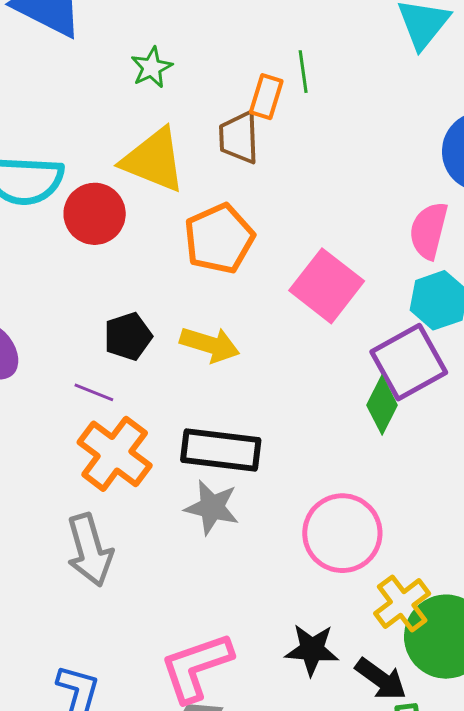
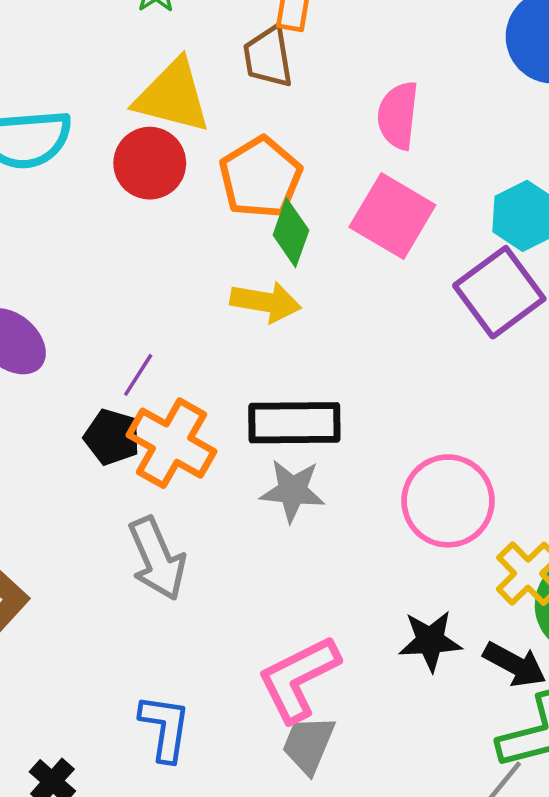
red circle: (95, 214) -> (150, 163), moved
pink semicircle: (429, 231) -> (398, 115), moved
black pentagon: (128, 336) -> (112, 437), moved, turned -30
purple line: (94, 392) -> (138, 375), turned -72
green diamond: (382, 405) -> (291, 233), moved

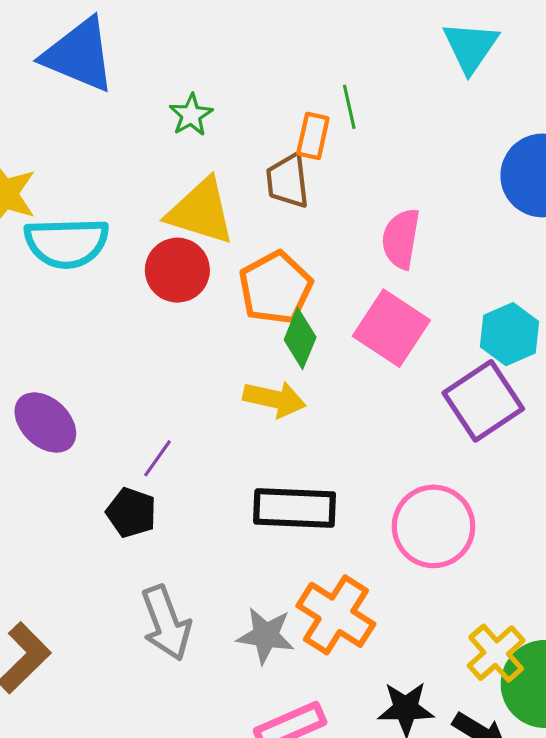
orange cross: (172, 443) -> (336, 615), moved
gray star: (293, 491) -> (266, 636), moved
pink circle: (448, 501) -> (434, 526), moved

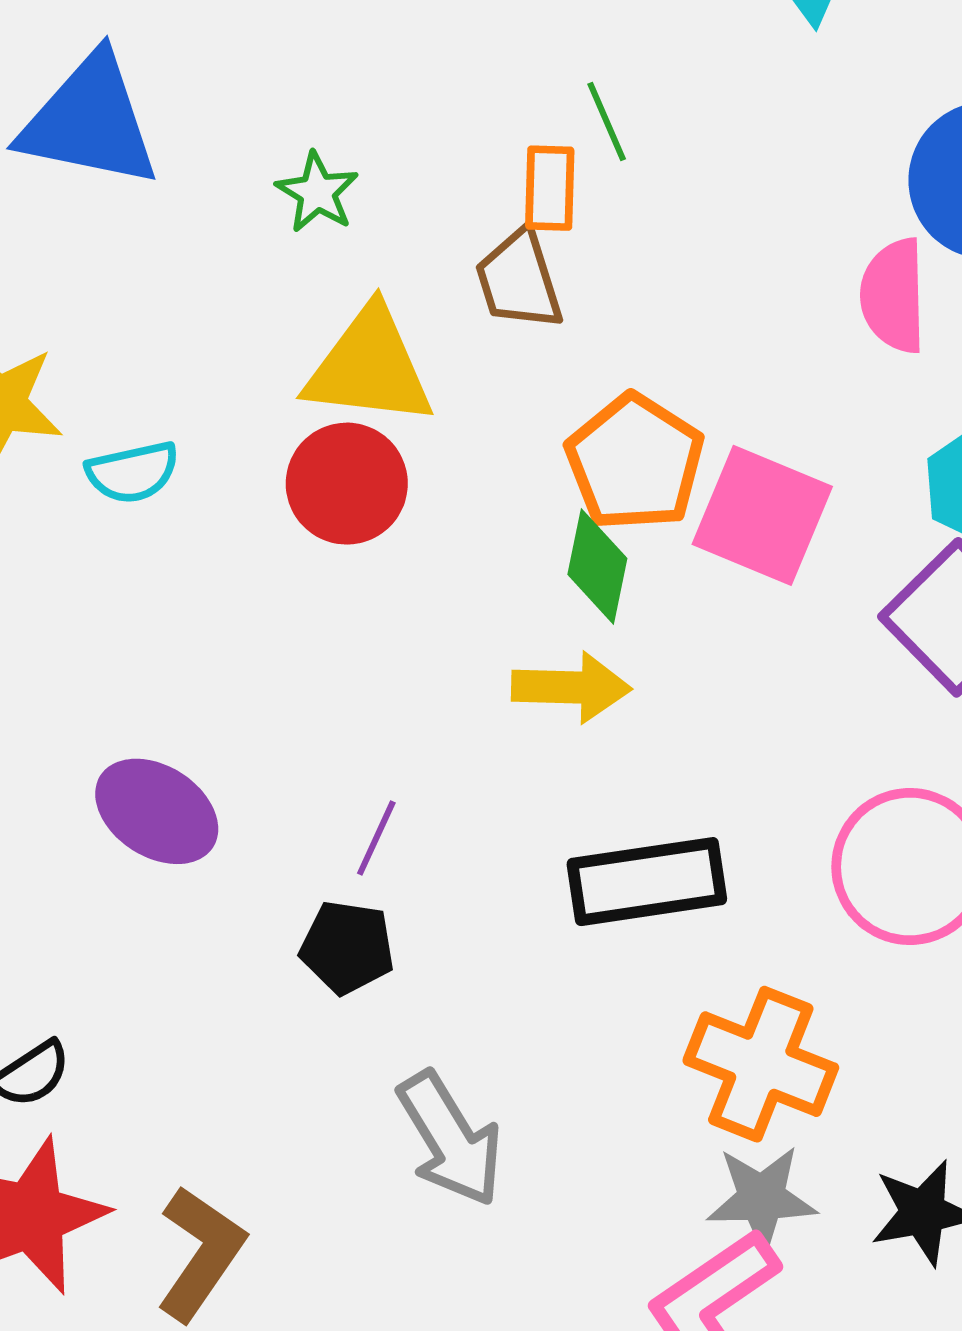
pink semicircle: (401, 239) -> (893, 296), moved
cyan semicircle: (67, 243) -> (133, 472), size x0.6
orange pentagon: (275, 288) -> (635, 462), moved
gray star: (266, 636) -> (762, 1198), moved

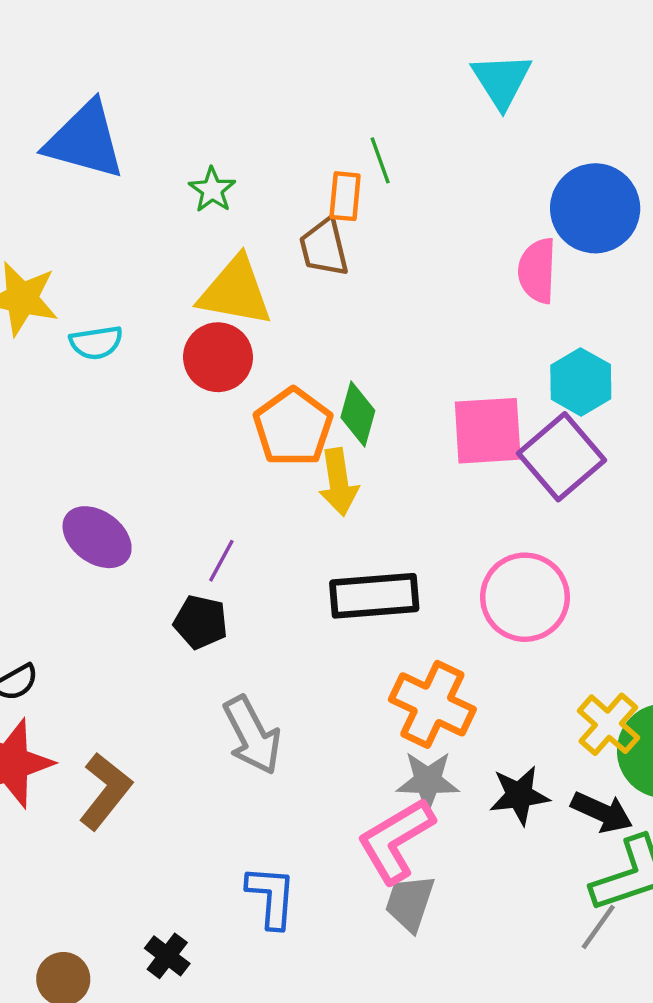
orange pentagon: (635, 462) -> (293, 427), moved
pink square: (762, 515) -> (488, 431), moved, turned -30
yellow arrow: (571, 687) -> (338, 482), turned 76

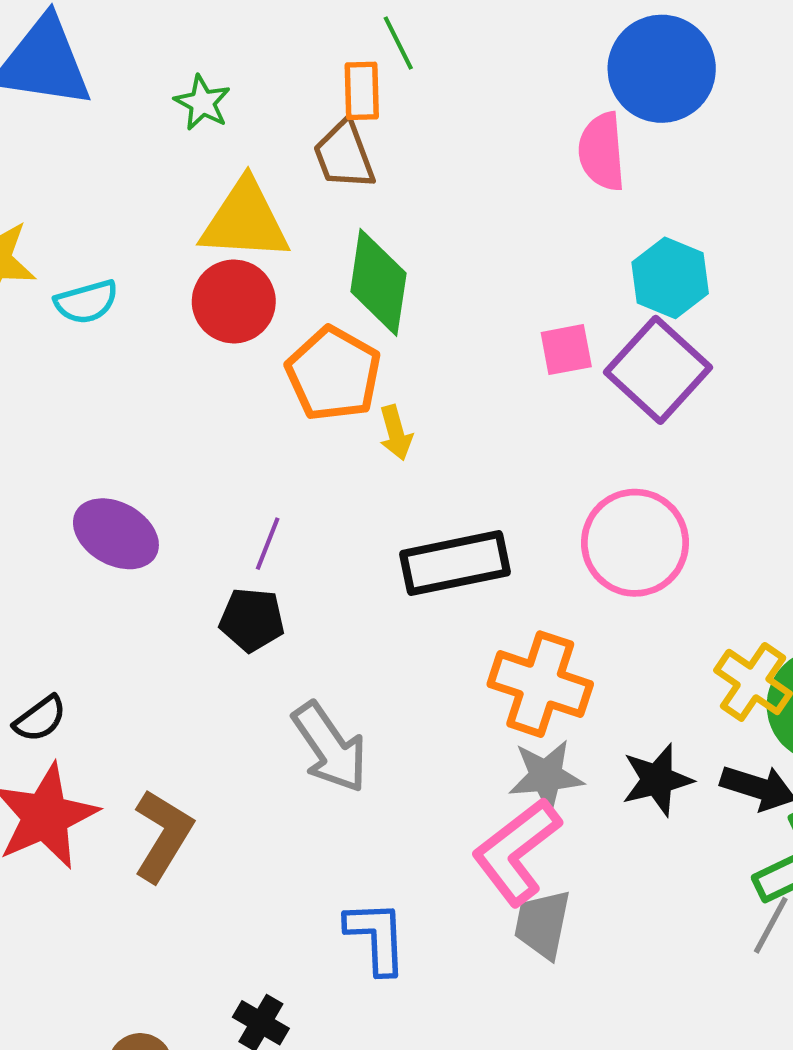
green diamond: (358, 414) -> (378, 282), moved, size x1.4
pink square: (488, 431) -> (566, 350), size x0.6
yellow arrow: (338, 482) -> (396, 433), size x0.7

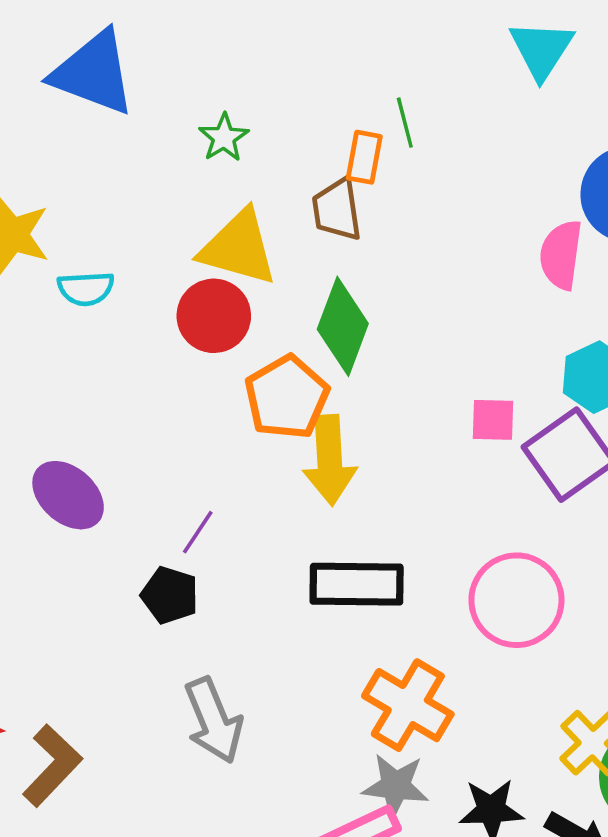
yellow arrow: (396, 433) -> (330, 460), size x1.8

